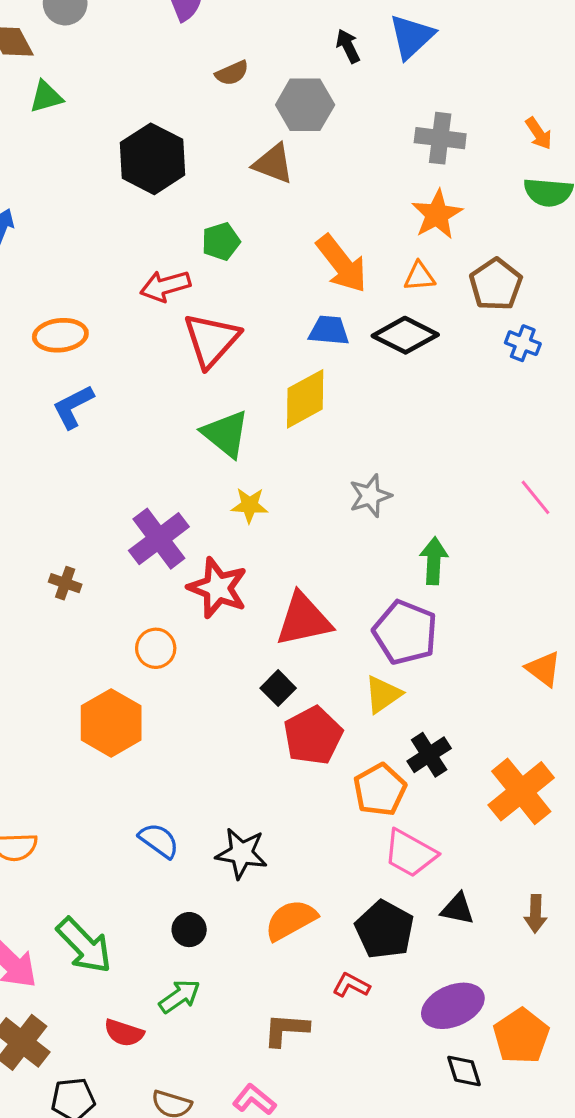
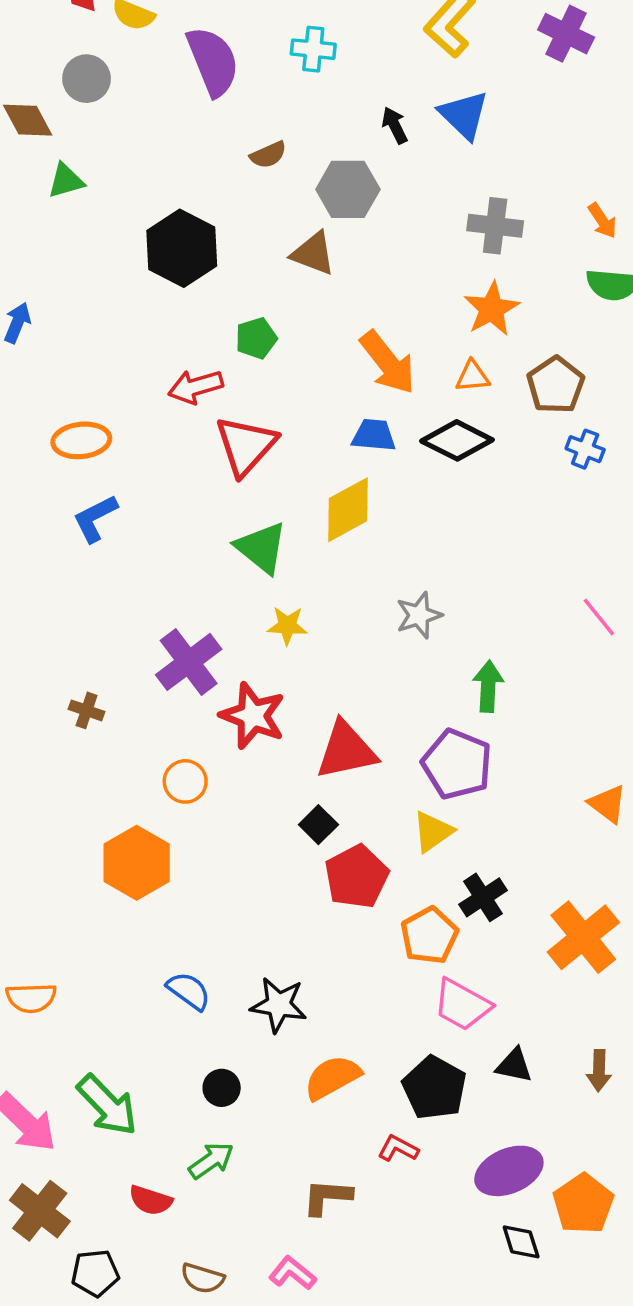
blue triangle: (412, 36) -> (464, 115), turned -33

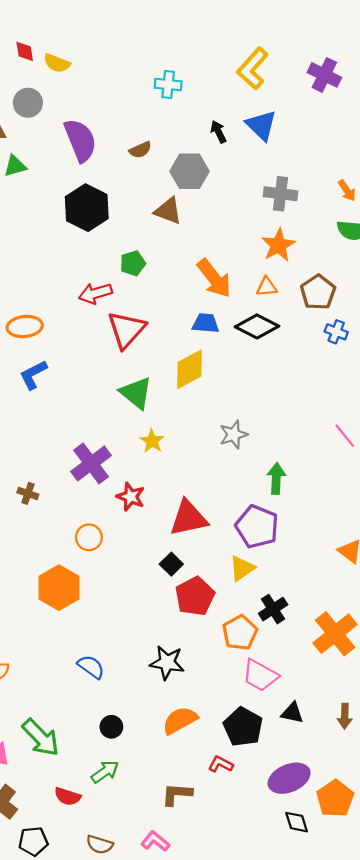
purple semicircle: (213, 61) -> (80, 140), moved
yellow star: (287, 626) -> (152, 441), turned 30
red star: (253, 716) -> (131, 497), size x0.7
black star: (279, 1005) -> (167, 663), moved

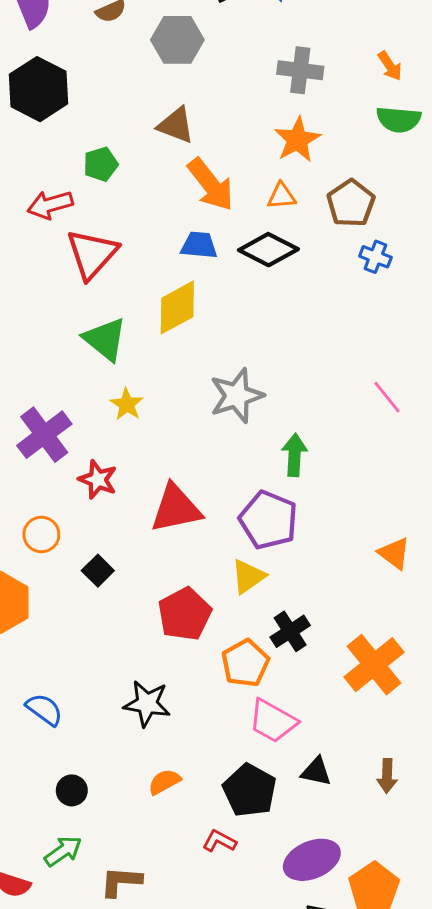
brown triangle: (168, 211) -> (176, 125), moved
gray star: (233, 435) -> (237, 396), size x1.4
black square: (171, 564) -> (98, 571), moved
orange semicircle: (180, 720) -> (164, 782), size x0.7
brown L-shape: (177, 794) -> (121, 882), moved

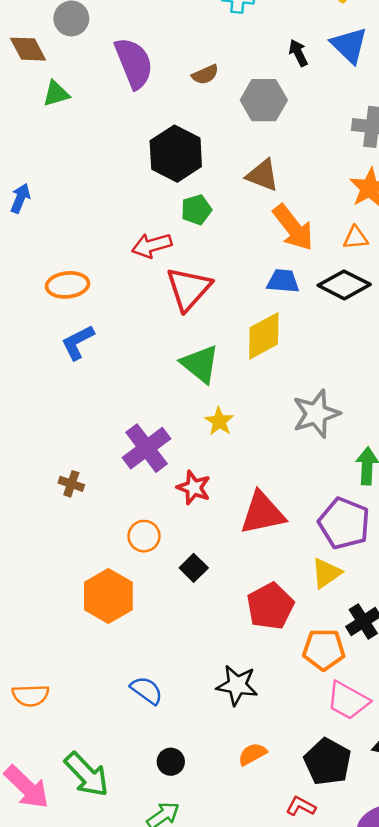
black hexagon: (39, 89) -> (176, 154), moved
orange pentagon: (245, 663) -> (324, 650), turned 30

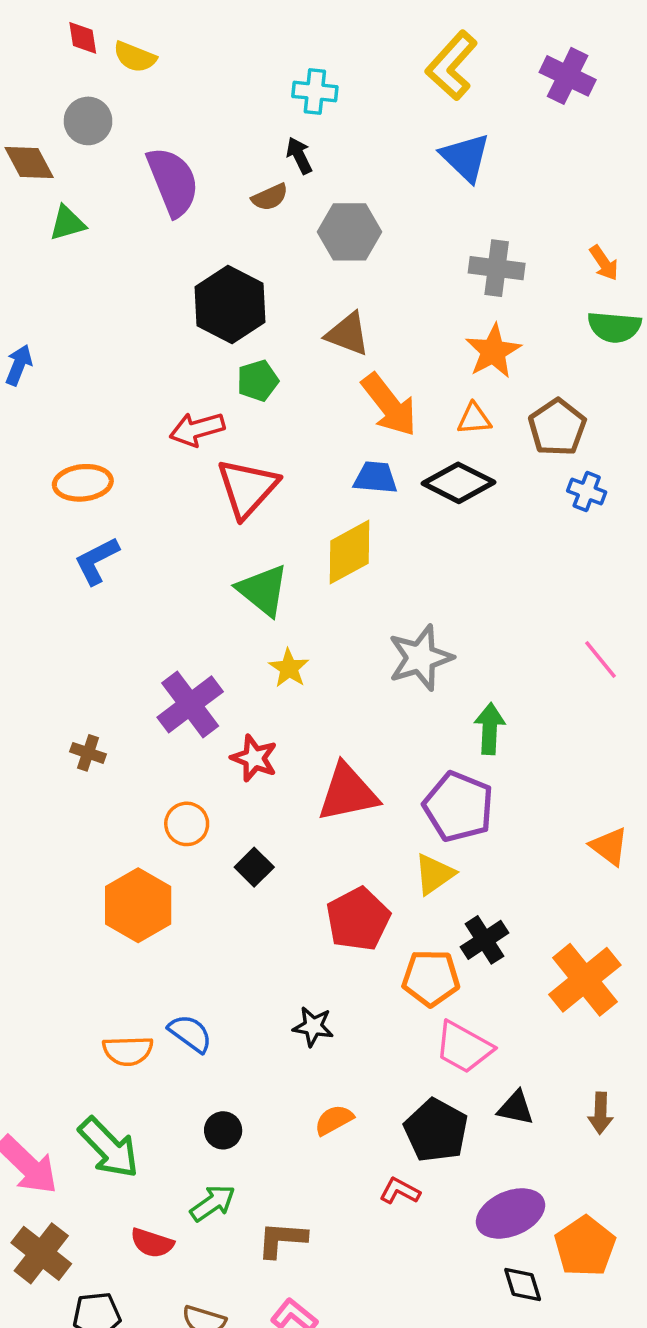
black arrow: (298, 53) -> (299, 156), moved
black star: (237, 685) -> (313, 1026), size x0.7
orange semicircle: (31, 695) -> (128, 1051), moved

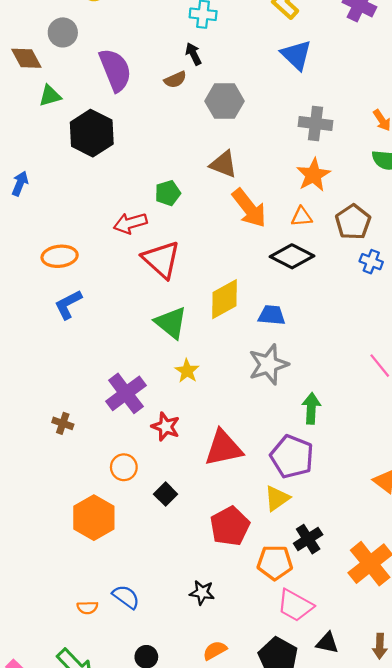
black hexagon: (230, 304) -> (92, 133), moved
blue trapezoid: (375, 478) -> (272, 315), moved
red triangle: (247, 488) -> (161, 260), turned -30
orange semicircle: (128, 1051) -> (87, 608), size x0.7

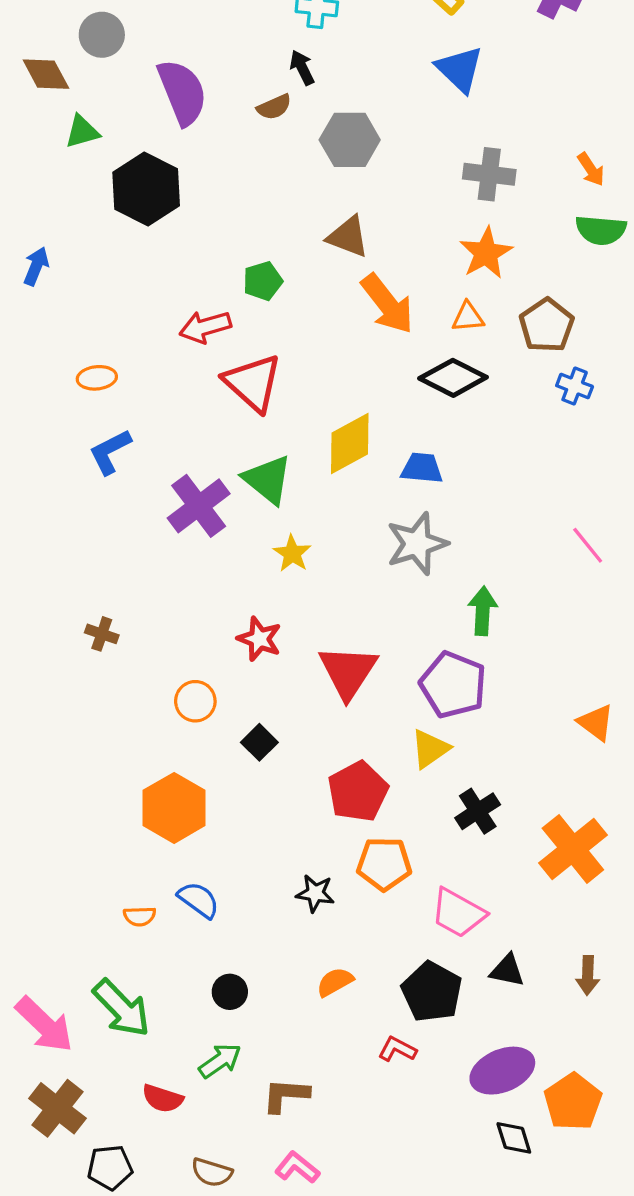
orange ellipse: (60, 256) -> (97, 378), size x0.7
purple cross: (126, 393) -> (199, 506), moved
red triangle: (223, 448) -> (348, 672), turned -45
orange hexagon: (94, 518) -> (174, 808), moved
orange pentagon: (275, 563) -> (384, 864), moved

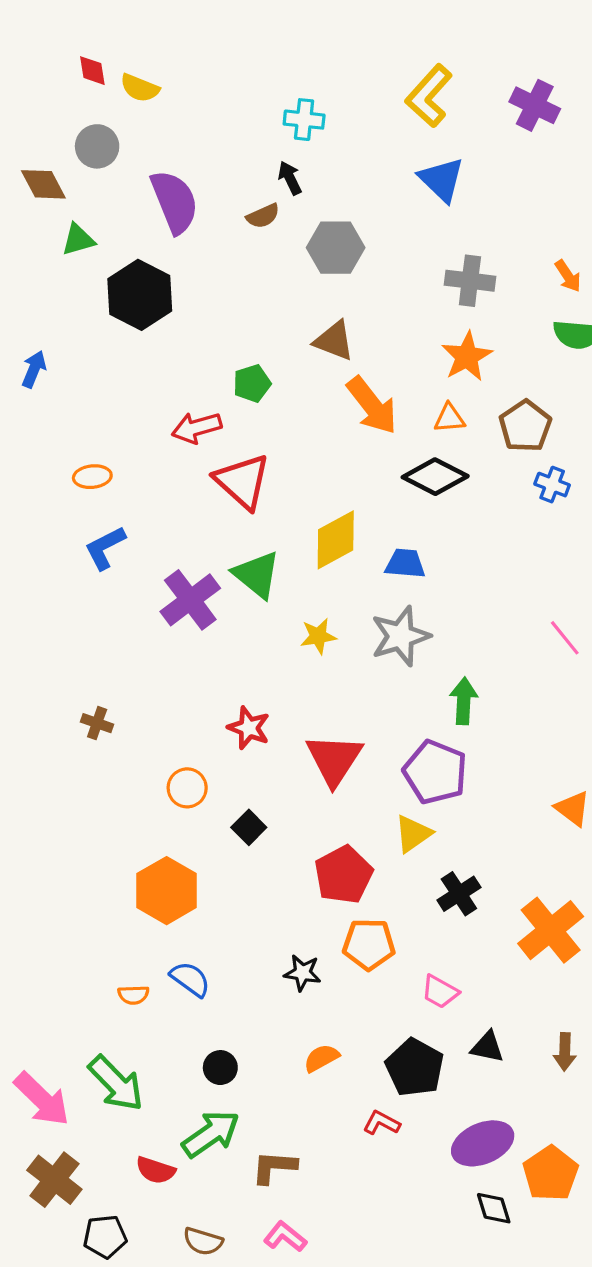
yellow star: (292, 553) -> (318, 636), moved, turned 30
pink trapezoid: (458, 913) -> (440, 992), size x0.7
green arrow: (220, 1061) -> (211, 1134), size x1.4

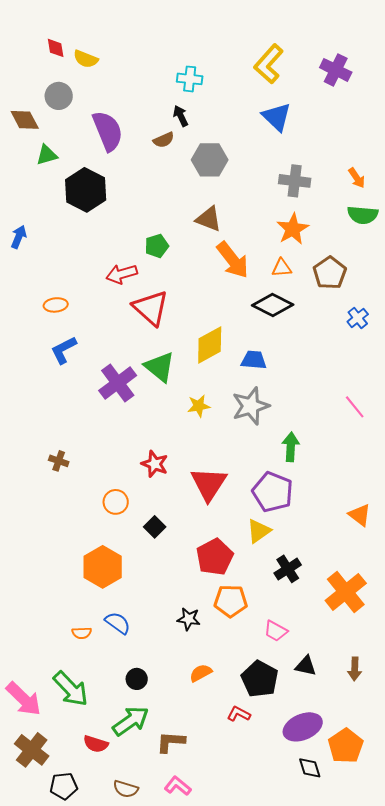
blue cross: (552, 485) -> (358, 318), moved, turned 30

